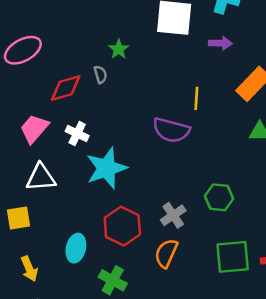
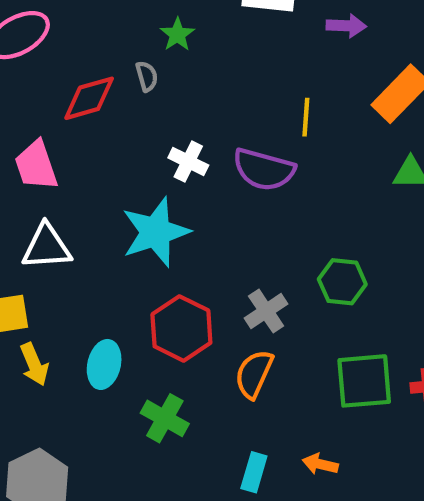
pink trapezoid: (34, 129) -> (36, 165), turned -60
white cross: (77, 133) -> (188, 162), moved
yellow arrow: (29, 269) -> (34, 364), moved

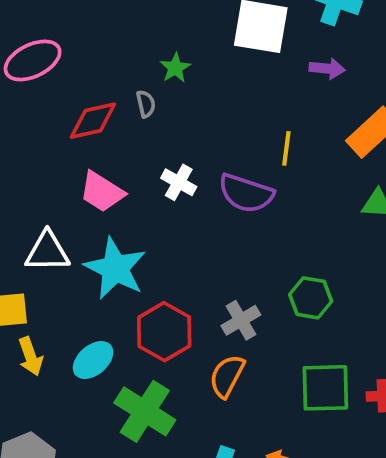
pink trapezoid: (36, 165) -> (102, 192), moved, turned -42
cyan star: (156, 232) -> (115, 268), moved, turned -30
cyan ellipse: (104, 364) -> (93, 360), turned 33
green cross: (165, 418) -> (145, 411), size x1.4

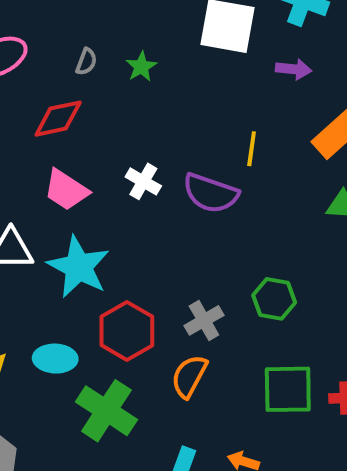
gray semicircle: (146, 104) -> (86, 62), moved, turned 32
cyan ellipse: (93, 360) -> (55, 359), turned 42

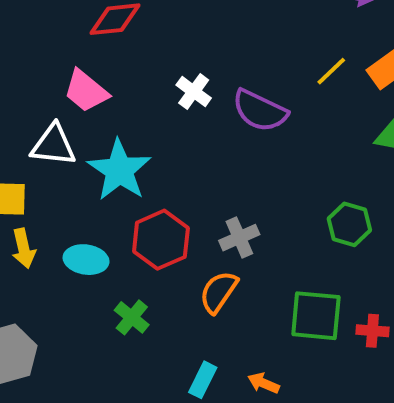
yellow line: (252, 149) -> (331, 71), moved, turned 32
pink trapezoid: (66, 190) -> (86, 91), moved
green hexagon: (274, 299) -> (349, 224), moved
green cross: (106, 411) -> (132, 317), size x0.6

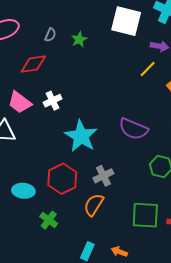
yellow line: (331, 71) -> (148, 69), moved
white cross: (194, 92) -> (53, 101), moved, turned 30
purple semicircle: (260, 111) -> (133, 129), moved
cyan star: (119, 170) -> (81, 136), moved

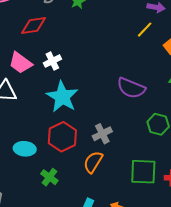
cyan star: (81, 136) -> (62, 97), moved

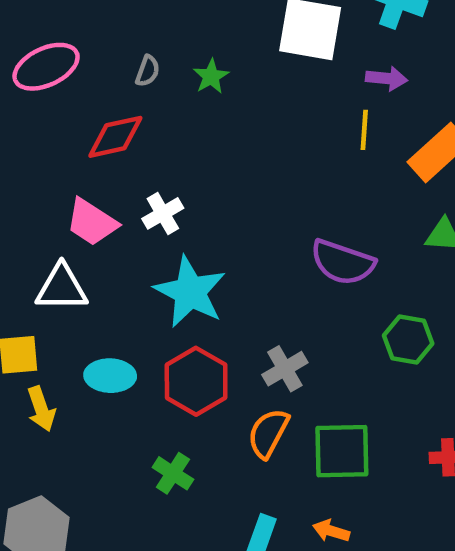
yellow line: (145, 30) -> (364, 130), turned -36
cyan ellipse: (25, 149) -> (110, 376), moved
green square: (143, 172) -> (342, 451), moved

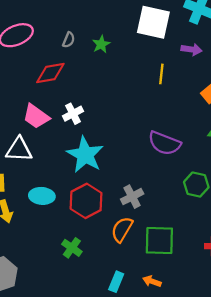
yellow line: (364, 130) -> (161, 74), moved

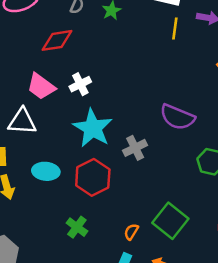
yellow line: (161, 74) -> (175, 29), moved
gray cross: (132, 197) -> (135, 148), moved
orange semicircle: (122, 229) -> (131, 232), moved, size x0.6
green square: (159, 240) -> (170, 221), turned 36

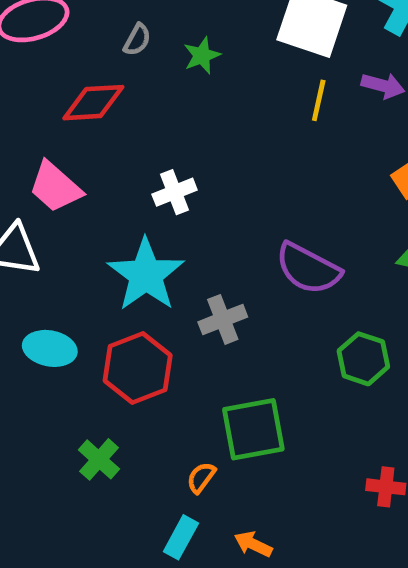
white cross: (80, 84) -> (175, 192), moved
green square: (170, 221) -> (253, 429), moved, turned 36

